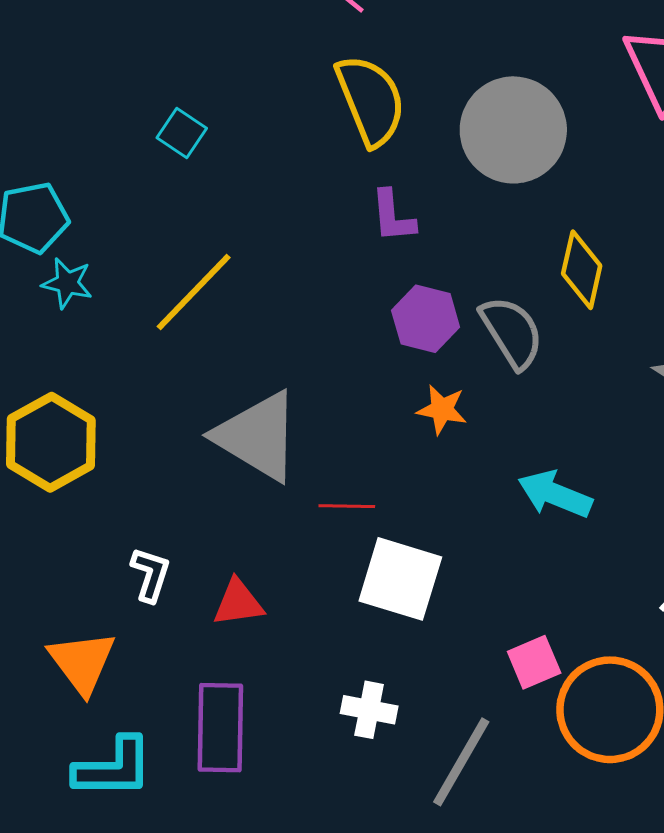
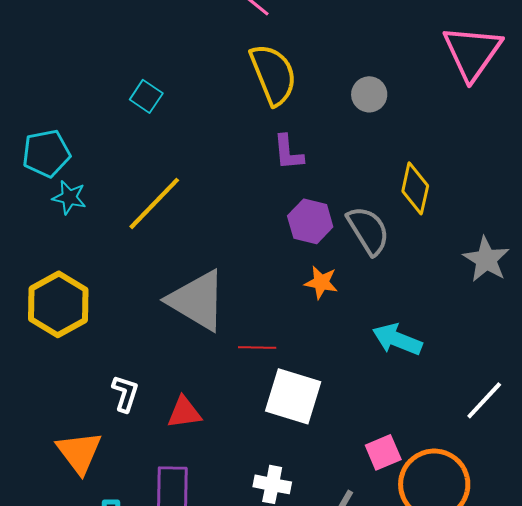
gray circle: (513, 130) -> (369, 94), size x0.5

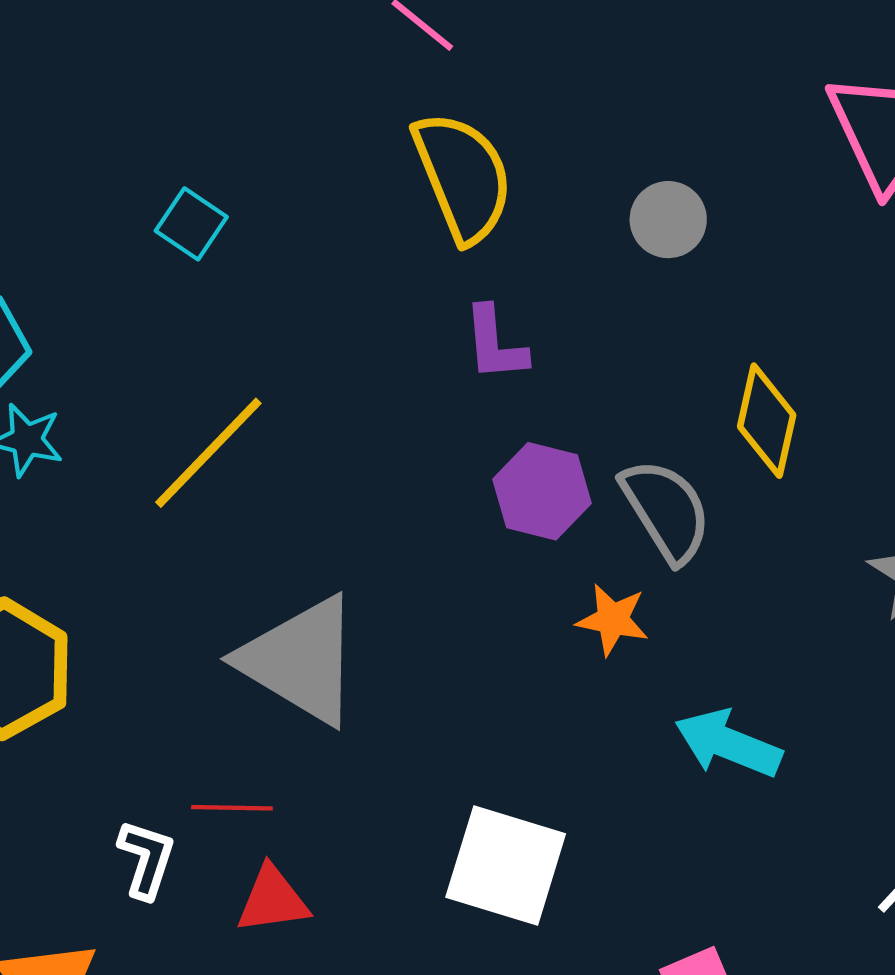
orange star: (321, 282) -> (613, 620), moved
red line: (257, 347) -> (232, 808), moved

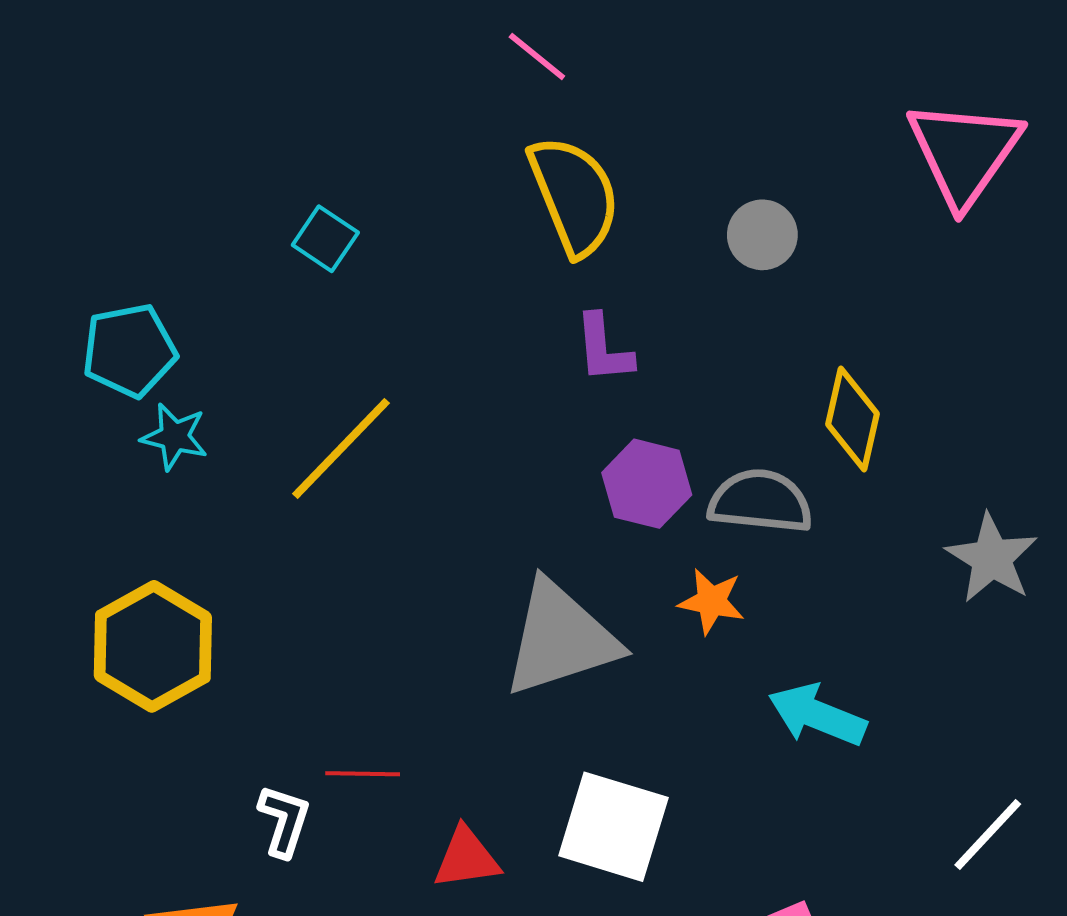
gray semicircle: (666, 510) -> (760, 501), turned -52
gray triangle: (300, 660) -> (561, 639), moved, turned -49
red triangle: (273, 900) -> (466, 858), moved

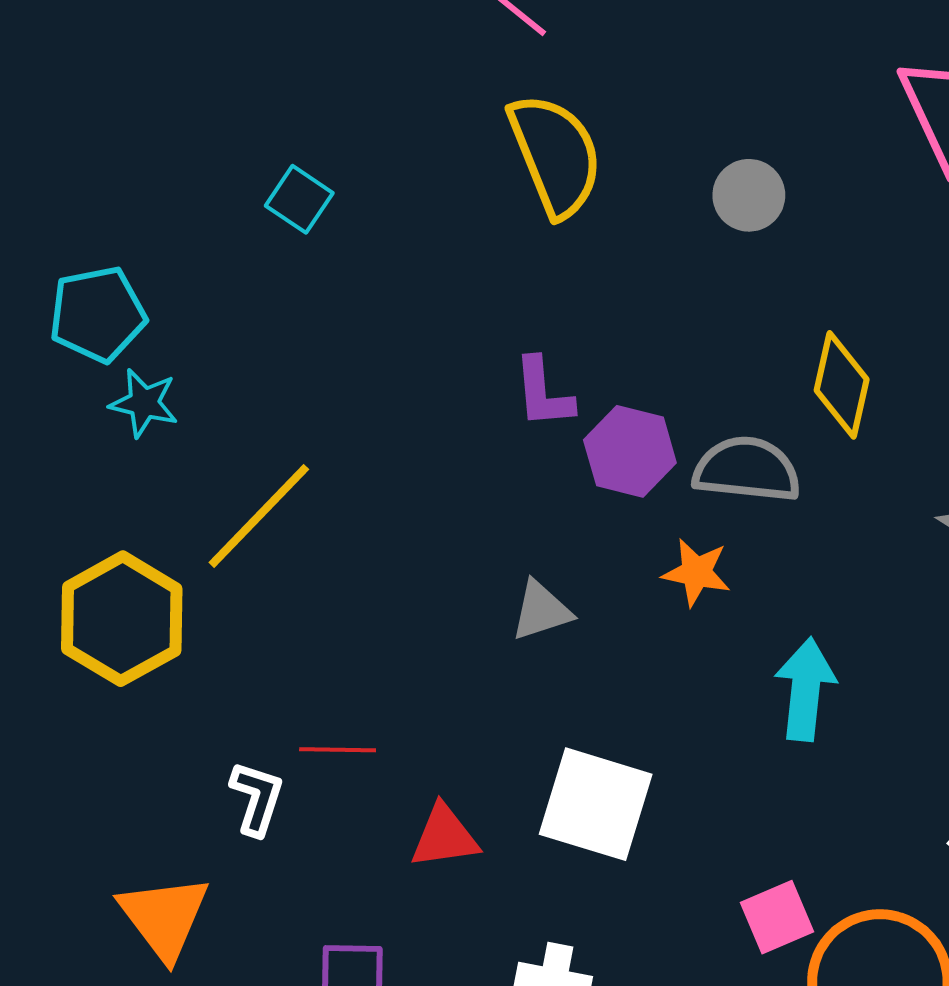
purple L-shape: (604, 348) -> (543, 393), moved
yellow line: (341, 448) -> (259, 516), moved
gray triangle: (561, 639) -> (541, 611), size x0.5
cyan arrow: (817, 715) -> (805, 689), turned 74

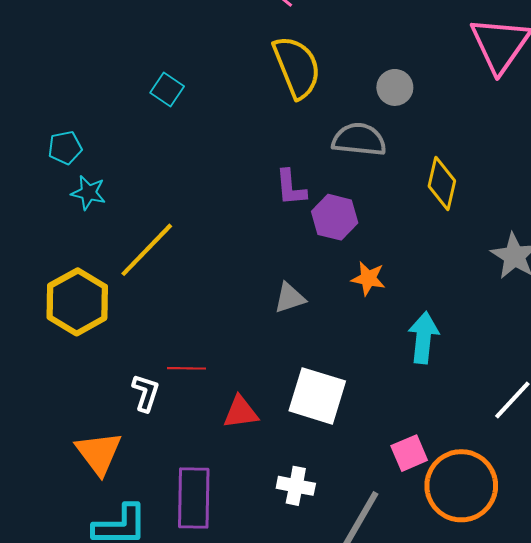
cyan pentagon: (98, 314) -> (65, 148), size x0.7
gray semicircle: (747, 470) -> (359, 140), moved

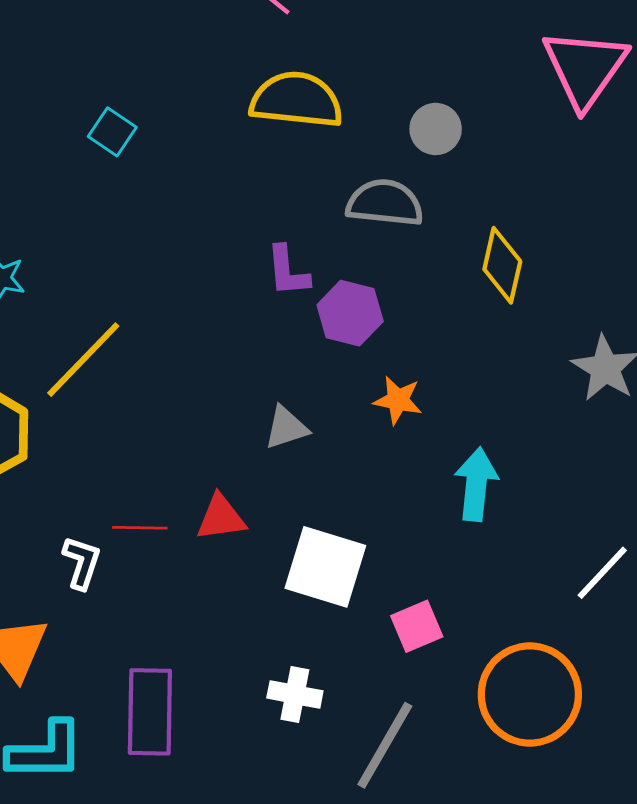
yellow semicircle: (297, 67) -> (296, 100), turned -62
red triangle: (241, 412) -> (221, 518), moved
pink square: (409, 453) -> (417, 626), moved

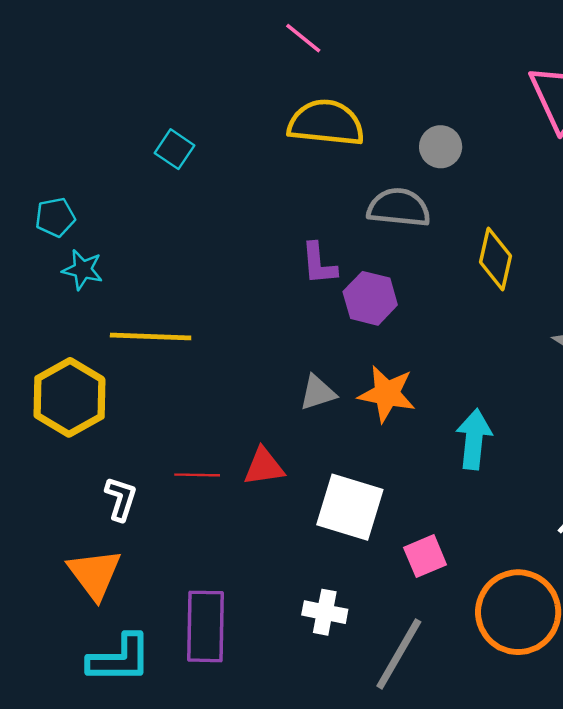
yellow line: (83, 360) -> (151, 337), turned 48
orange star: (398, 400) -> (387, 394), moved, size x1.4
white L-shape: (82, 563) -> (121, 499), moved

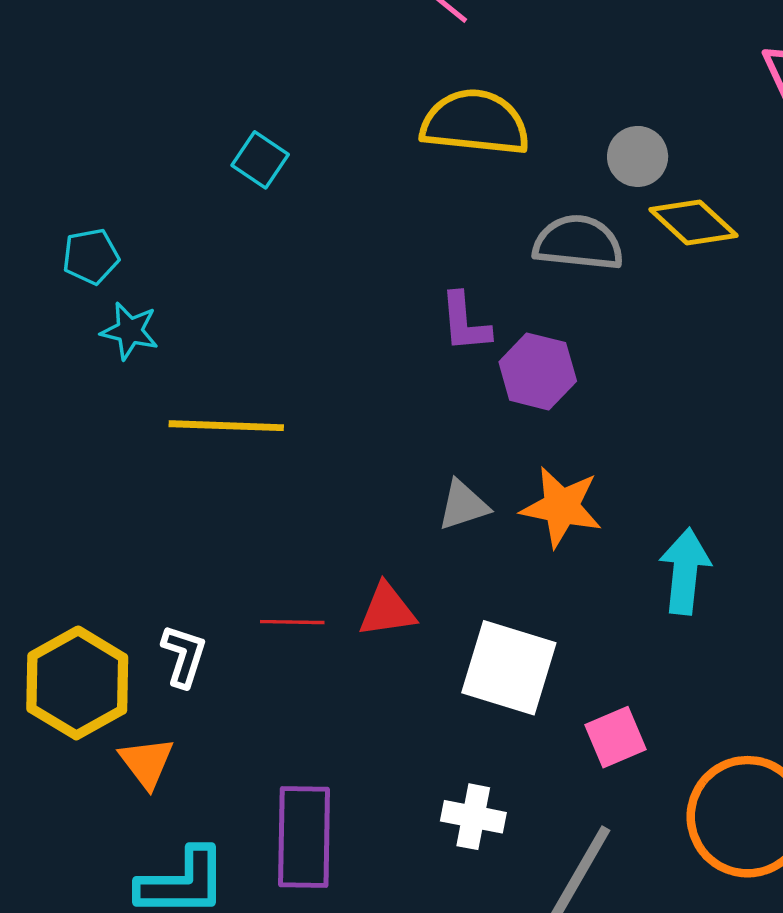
yellow diamond: (495, 259) -> (693, 223), moved, turned -60
yellow hexagon: (69, 397) -> (77, 683), moved
orange triangle: (95, 574) -> (147, 763), size x0.7

